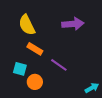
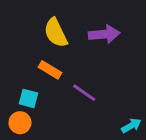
yellow semicircle: (27, 25) -> (56, 33), moved
orange circle: (35, 82) -> (20, 123), moved

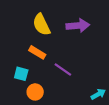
orange circle: (20, 123) -> (35, 92), moved

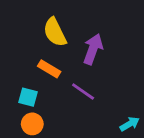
purple arrow: (78, 26) -> (93, 49), moved, turned -65
orange circle: (35, 92) -> (32, 124), moved

